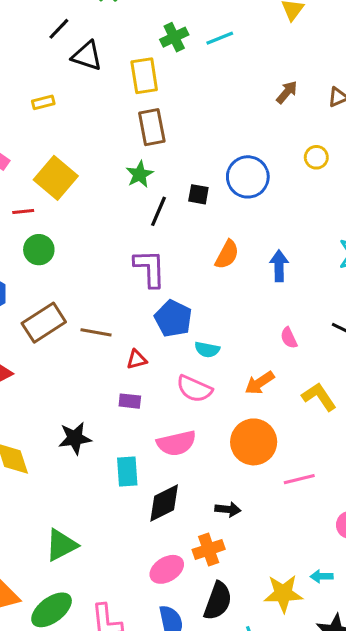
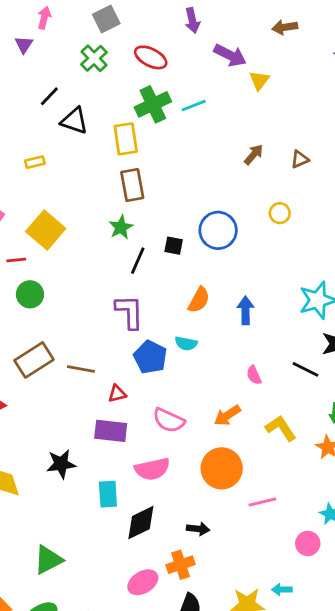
green cross: (174, 37) -> (153, 104), size x1.4
cyan semicircle: (207, 350) -> (186, 343), moved
purple rectangle: (130, 401) -> (111, 431), size x1.6

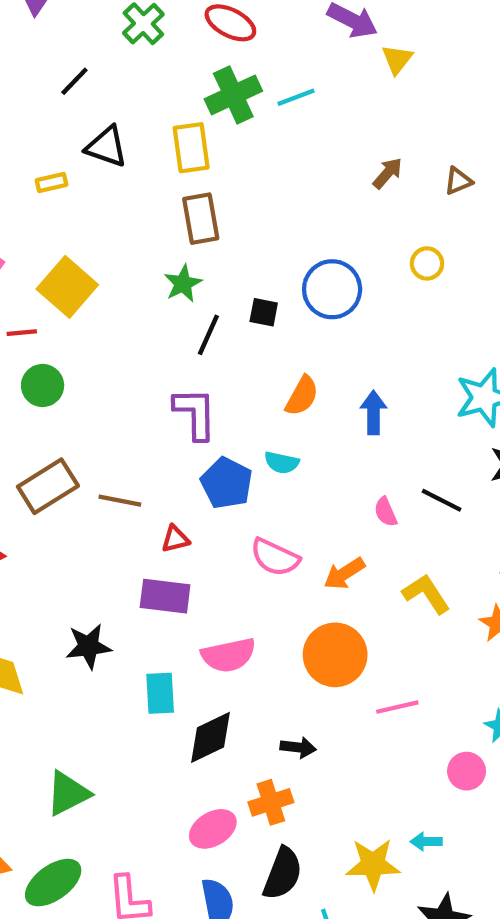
black triangle: (74, 121) -> (107, 147), moved
black line: (306, 369) -> (442, 500), moved
pink semicircle: (169, 420) -> (275, 557), moved

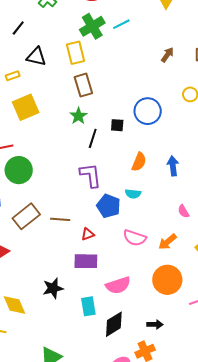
yellow square: (67, 287) -> (26, 107), moved, turned 32
green circle: (43, 386) -> (19, 170), size x1.4

